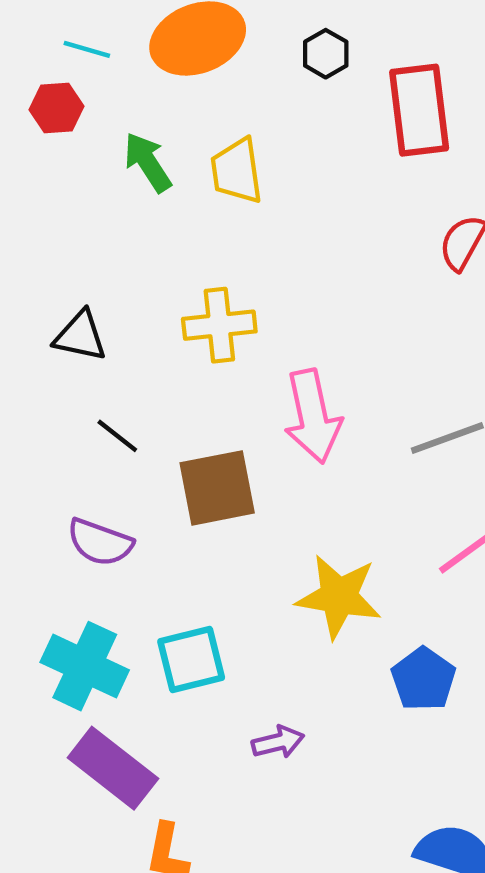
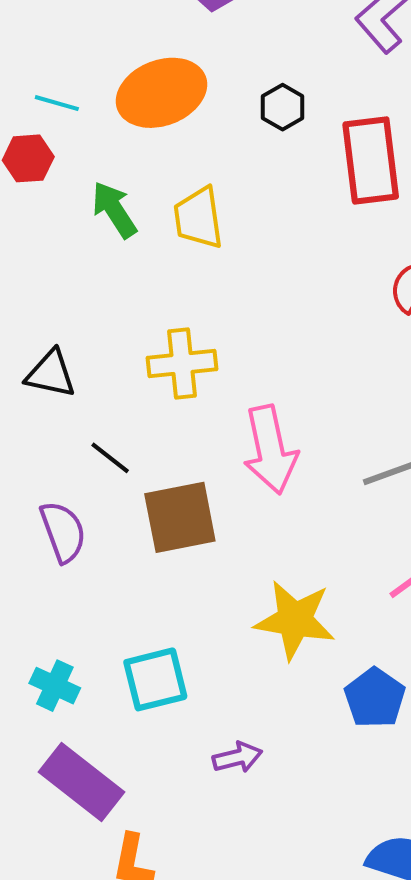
black line: (117, 436) -> (110, 458), moved
purple semicircle: (100, 542) -> (63, 532), moved, turned -130
cyan cross: (85, 666) -> (55, 686), size x0.6

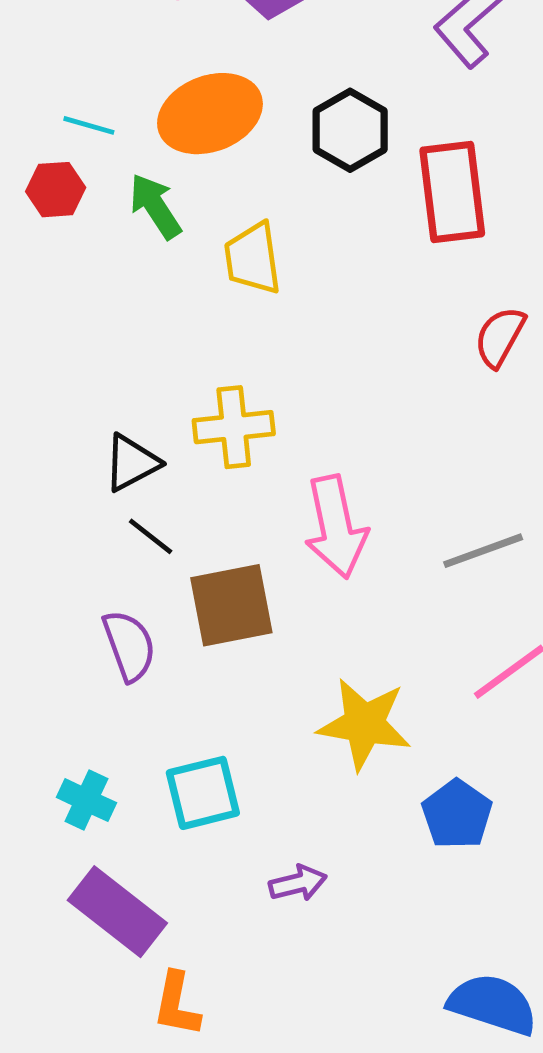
black hexagon: (283, 107) -> (350, 130), size x1.5
green arrow: (114, 210) -> (155, 206), moved
black triangle: (51, 374) -> (132, 463), moved, turned -40
purple semicircle: (63, 532) -> (129, 646), moved

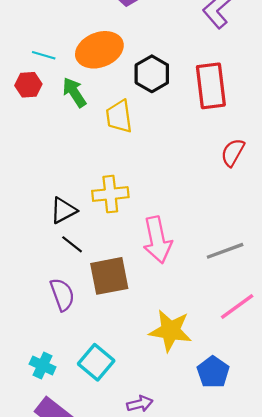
black hexagon: (350, 130) -> (152, 74), moved
cyan square: (203, 793) -> (96, 362), turned -36

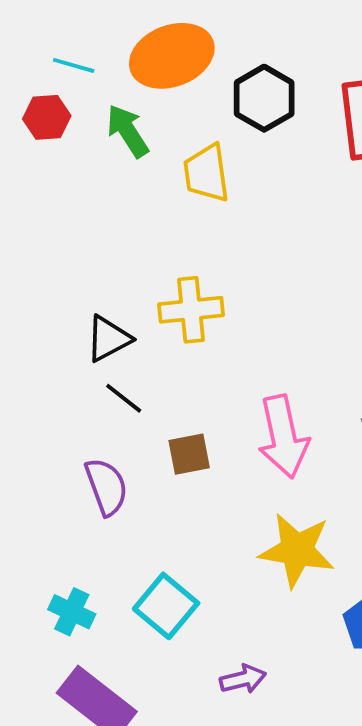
pink arrow: (157, 240) -> (283, 437), moved
brown square: (109, 276) -> (189, 454), size x0.6

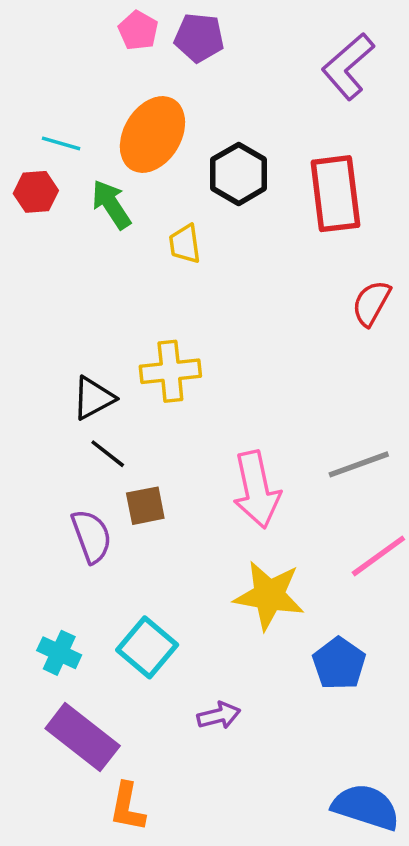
orange ellipse: (172, 56) -> (152, 134), turned -38
yellow trapezoid: (206, 173) -> (185, 244), size x0.7
brown square: (189, 454) -> (145, 506), moved

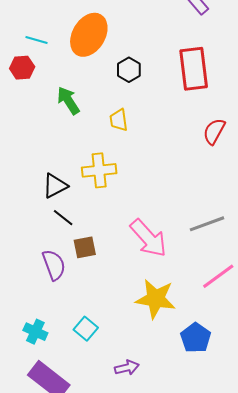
black hexagon: (239, 174) -> (129, 70), moved, size x0.7
green arrow: (111, 204) -> (68, 101), moved
yellow trapezoid: (185, 244) -> (119, 120), moved
pink arrow: (257, 490) -> (148, 238), turned -30
cyan square: (147, 647) -> (86, 329), size x0.7

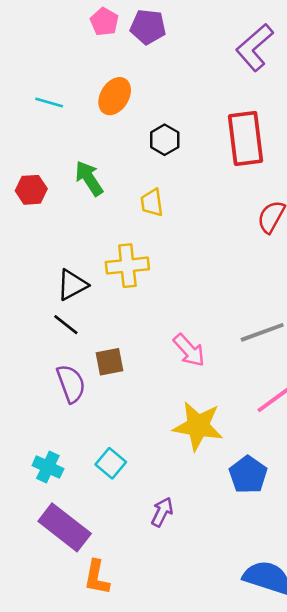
orange ellipse: (89, 35) -> (115, 96), size x0.7
red hexagon: (22, 68) -> (31, 190), moved
black line: (63, 218) -> (66, 325), moved
pink arrow: (148, 238) -> (189, 350), size x0.7
purple arrow: (127, 368) -> (162, 512), turned -50

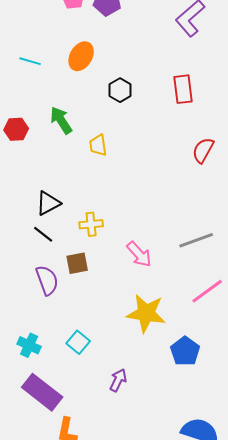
red rectangle: (246, 138) -> (183, 89), size x0.7
yellow trapezoid: (152, 203) -> (98, 145), moved
yellow cross: (127, 266) -> (91, 224), moved, size x0.7

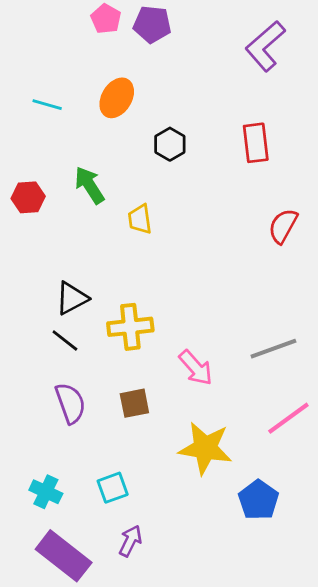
yellow cross: (91, 224) -> (130, 327), size x1.4
brown square: (77, 263) -> (134, 403), moved
cyan square: (78, 342) -> (113, 488), turned 30
purple arrow: (118, 380) -> (130, 541), moved

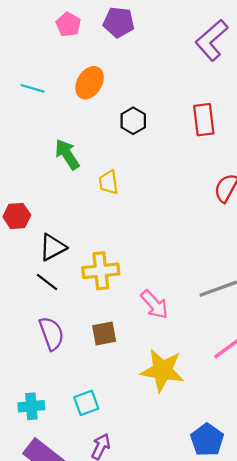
pink pentagon: (106, 19) -> (68, 24), moved
red hexagon: (28, 197) -> (17, 216), moved
cyan cross: (46, 492) -> (31, 406), turned -30
blue pentagon: (258, 500) -> (207, 440), moved

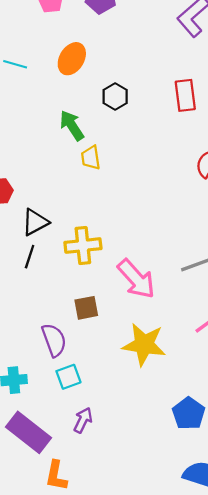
green arrow: (67, 154) -> (72, 125), moved
black line: (47, 282) -> (30, 257), turned 70
pink arrow: (154, 304) -> (136, 279), size x1.4
purple semicircle: (51, 333) -> (54, 340), moved

